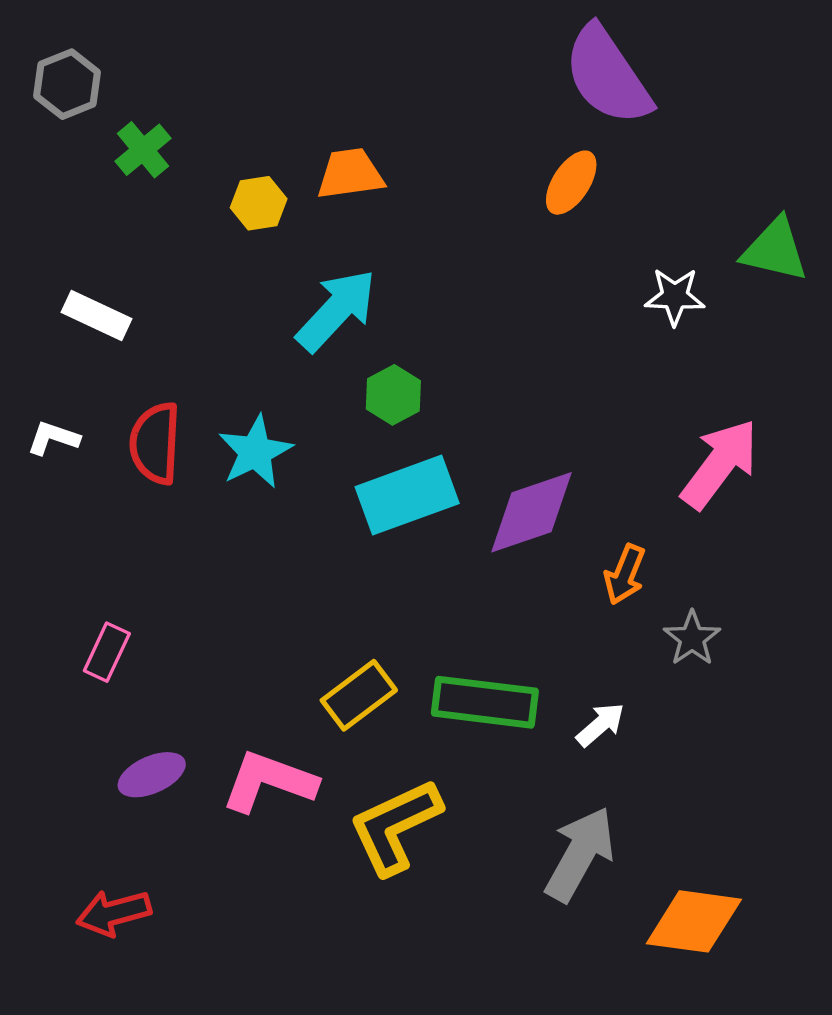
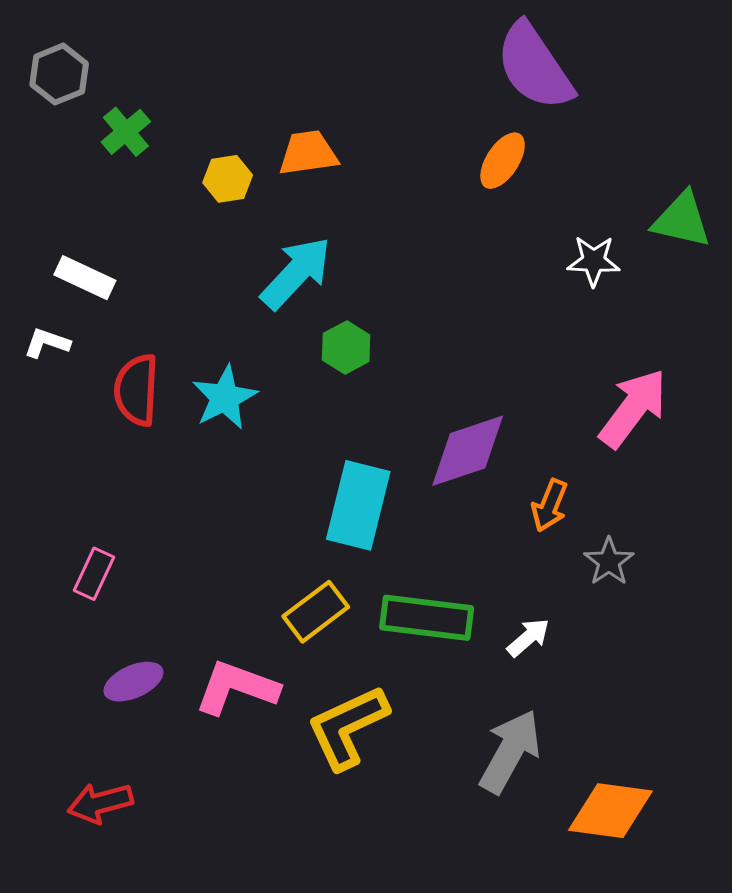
white L-shape: (53, 438) -> (47, 343), moved
cyan rectangle: (407, 495) -> (358, 505), moved, turned -56

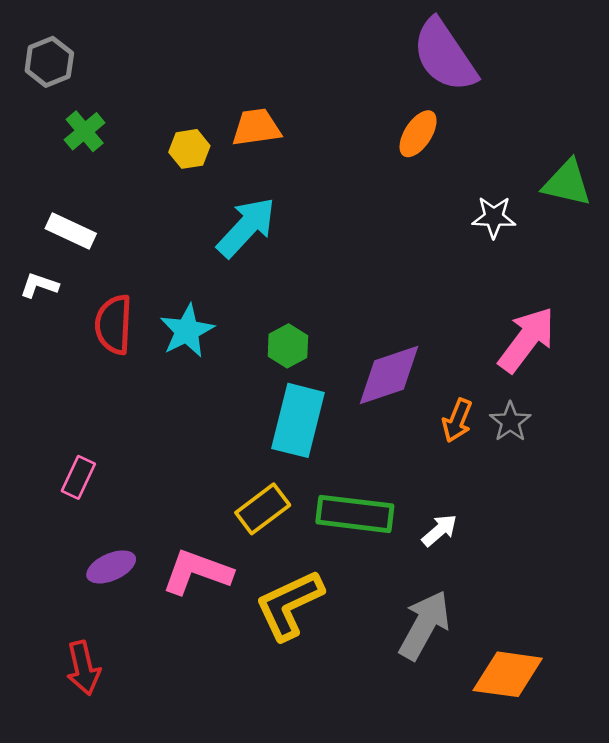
green cross: (126, 132) -> (85, 131), moved
green hexagon: (346, 347) -> (288, 346), moved
gray star: (609, 562) -> (510, 422), moved
red arrow: (100, 803) -> (83, 668), turned -88

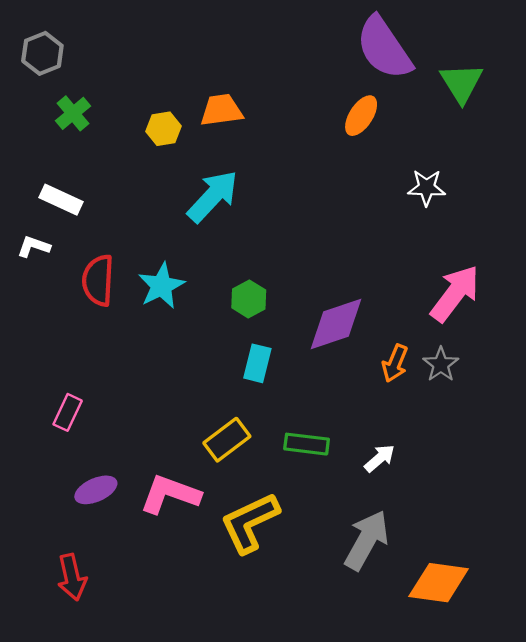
green triangle: (567, 183) -> (461, 83), moved, turned 45
cyan rectangle: (298, 420) -> (257, 363), size x0.6
green rectangle: (355, 514) -> (307, 444), size x0.7

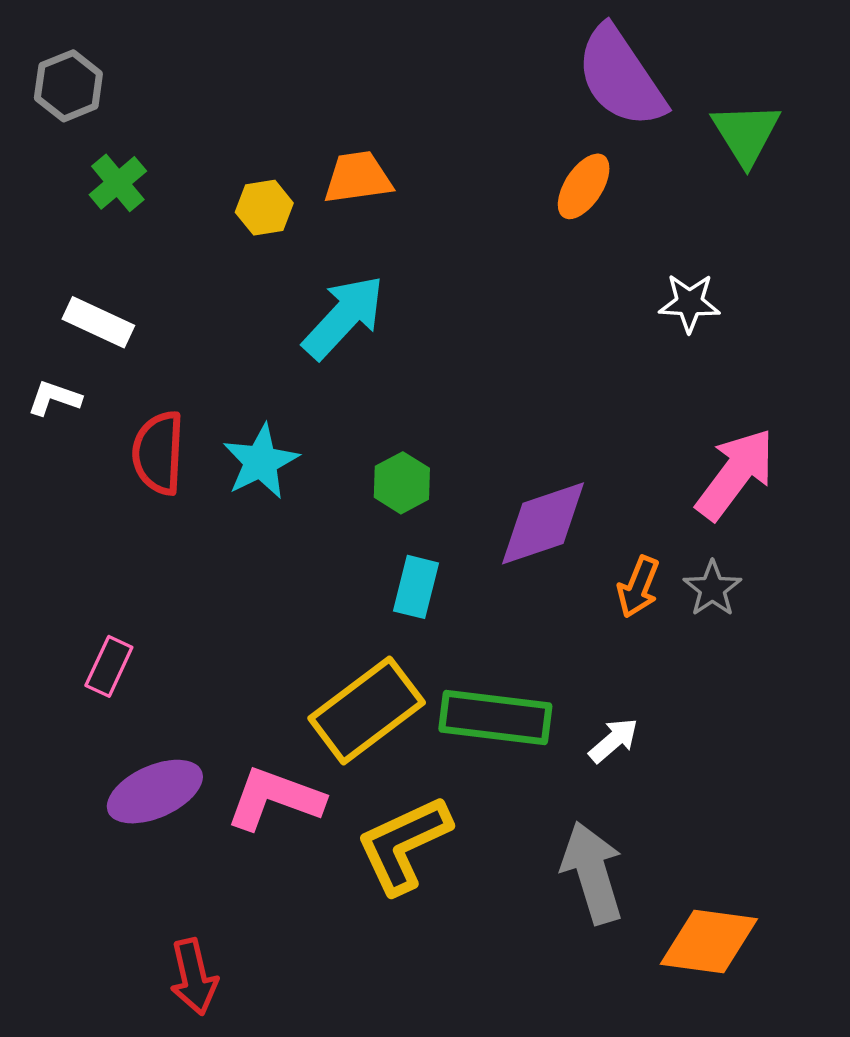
yellow rectangle: (227, 440) -> (367, 710), size x1.5
green rectangle: (307, 444) -> (495, 717), size x1.5
purple ellipse: (96, 490) -> (155, 792), size x1.4
gray arrow: (367, 540) -> (592, 873), turned -46
red arrow: (72, 577) -> (194, 977), moved

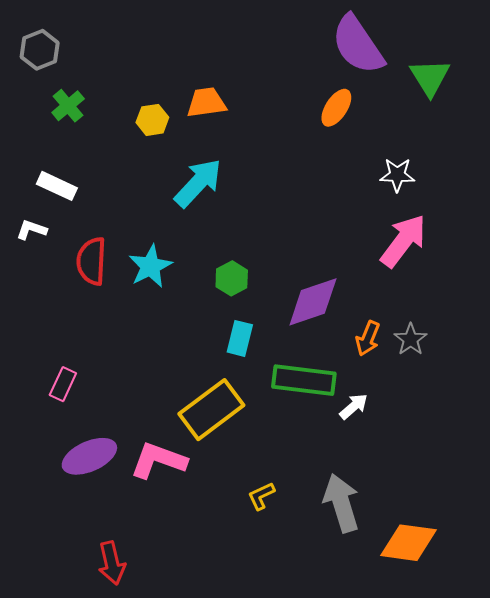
pink arrow: (735, 474) -> (403, 241), moved
green rectangle: (495, 717) -> (304, 380), moved
white arrow: (614, 740) -> (354, 406), moved
yellow L-shape: (404, 844) -> (261, 496), moved, size x0.5

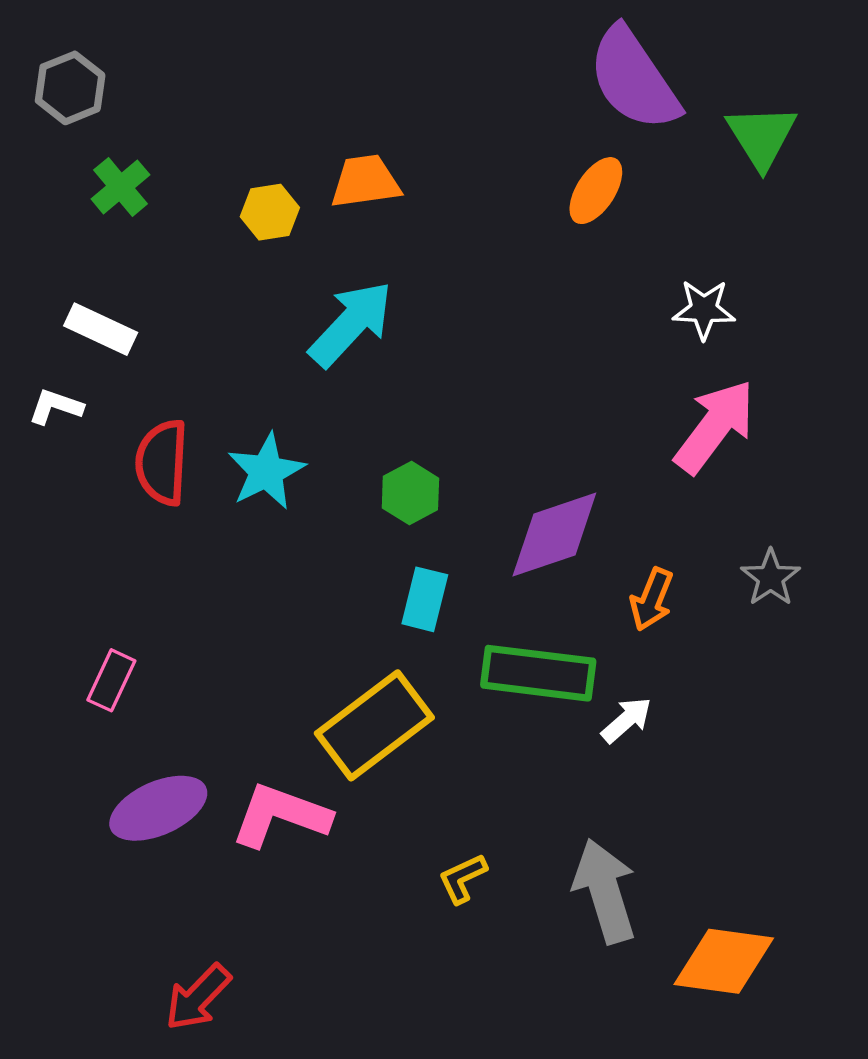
gray star: (411, 339) -> (771, 578), moved
red arrow: (112, 563) -> (198, 997), turned 57

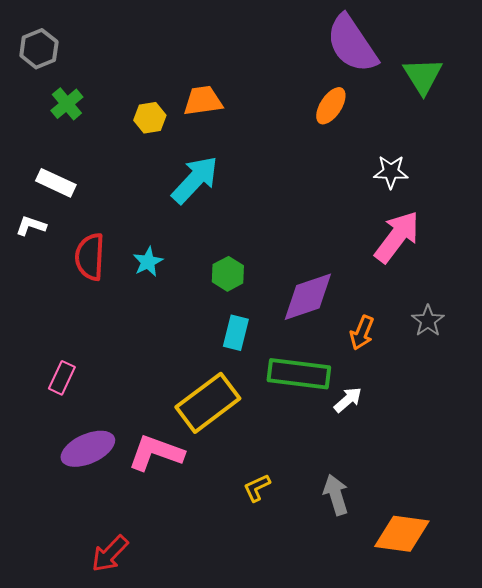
cyan star: (266, 471) -> (148, 262), size x0.7
gray arrow: (605, 891) -> (336, 495), size x0.7

